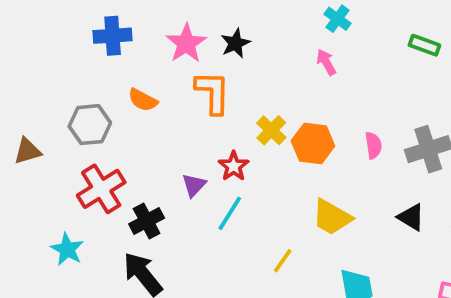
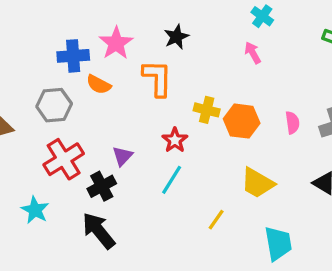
blue cross: (113, 36) -> (73, 56), moved
pink star: (186, 43) -> (116, 43), moved
yellow cross: (271, 130) -> (207, 110), turned -30
purple triangle: (194, 185) -> (122, 156), moved

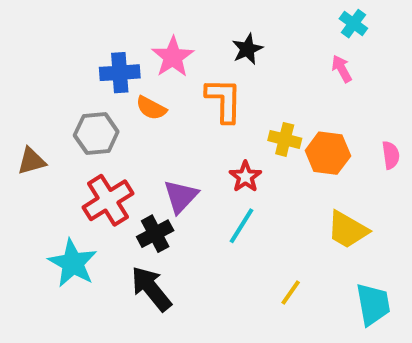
purple triangle: (122, 156) -> (181, 196), size x1.4
cyan star: (35, 210) -> (73, 263), size x1.4
yellow line: (216, 220) -> (291, 293), moved

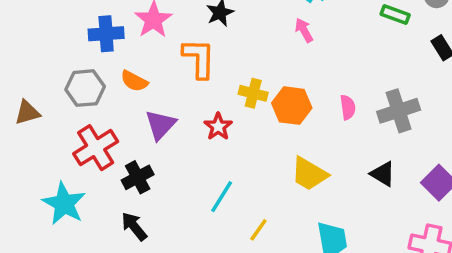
orange semicircle: (151, 108) -> (134, 81), moved
purple triangle: (181, 196) -> (160, 125), moved
cyan line: (241, 226) -> (222, 197), moved
black arrow: (151, 289) -> (134, 226), size x0.7

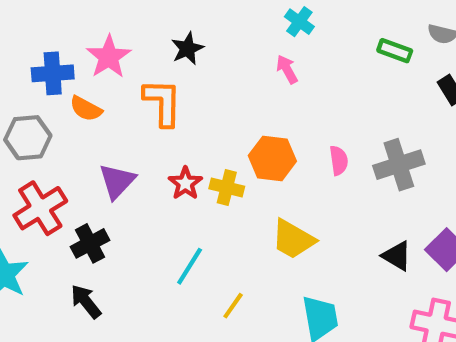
orange semicircle: (134, 81) -> (86, 109), moved
yellow cross: (253, 93) -> (227, 187), moved
black triangle: (383, 174) -> (397, 256), moved

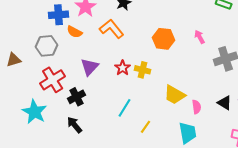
pink arrow: (287, 69) -> (200, 37), moved
orange L-shape: (163, 102) -> (112, 29), turned -40
orange hexagon: (272, 158) -> (164, 39), moved
pink semicircle: (339, 160) -> (197, 107), moved

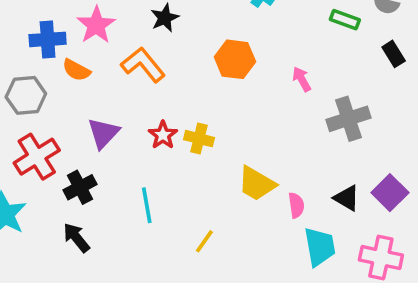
orange hexagon: (164, 39) -> (235, 59), moved
cyan line: (125, 108) -> (147, 205), moved, turned -42
cyan trapezoid: (188, 133) -> (320, 247), moved

